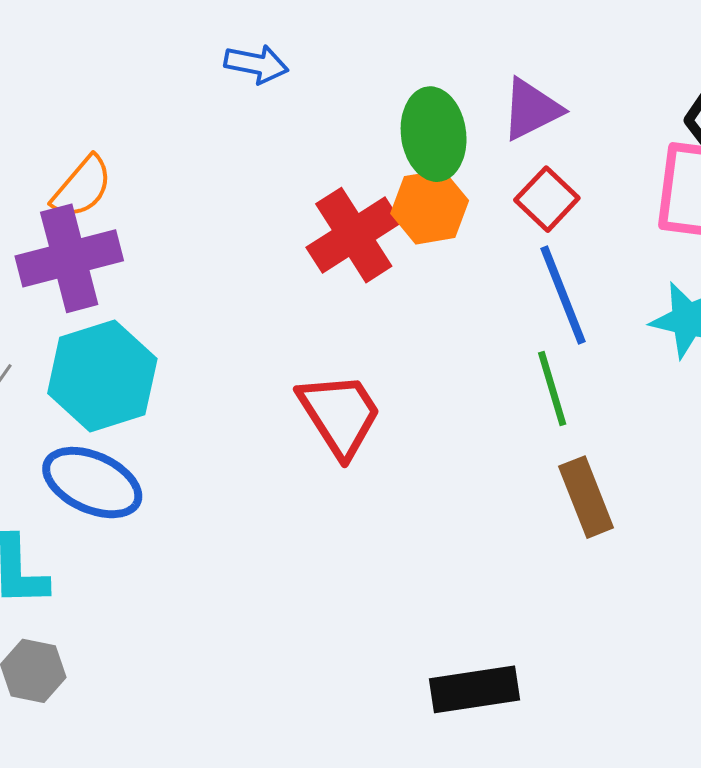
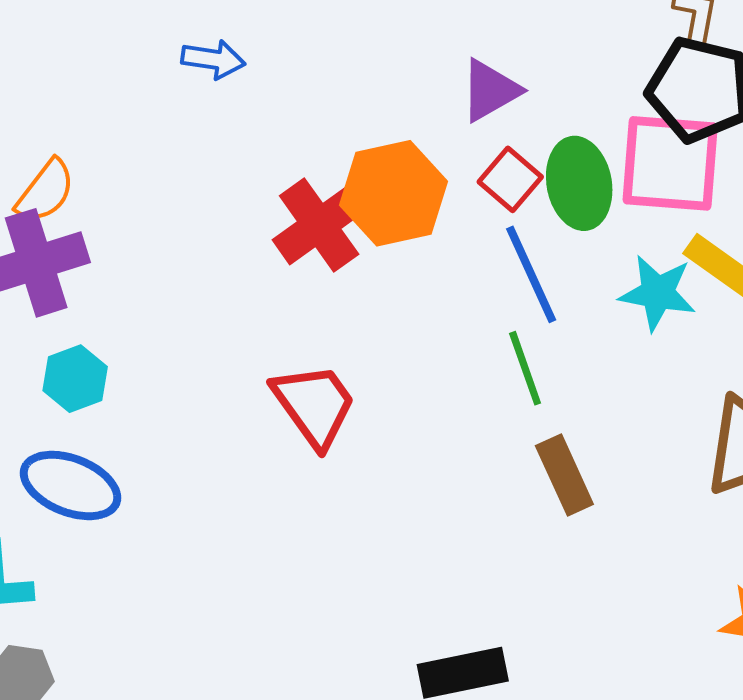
green ellipse: (434, 134) -> (579, 183), moved
orange hexagon: (430, 207) -> (394, 193), size x1.4
cyan hexagon: (102, 376) -> (75, 379), size x0.6

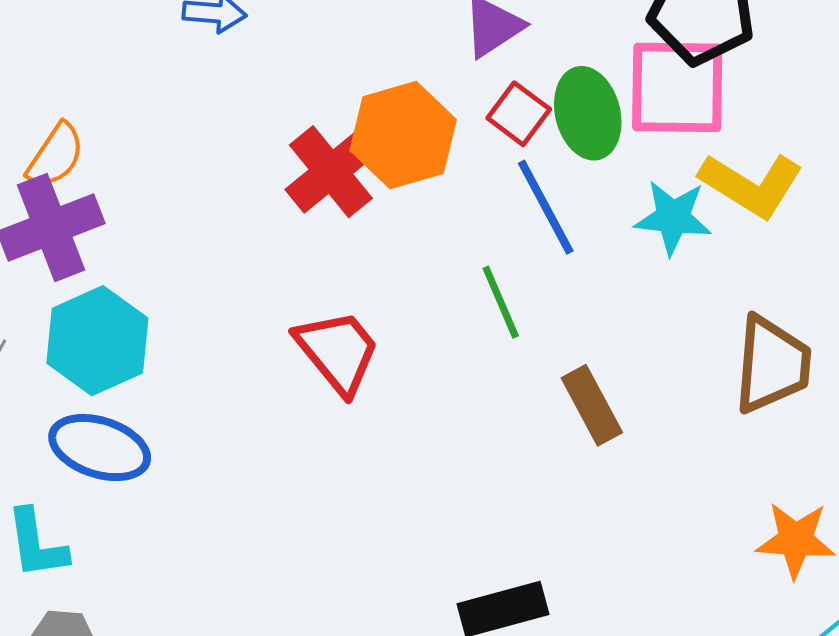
green line: (525, 368) -> (501, 302), moved
cyan hexagon: (75, 379) -> (97, 341), size x1.6

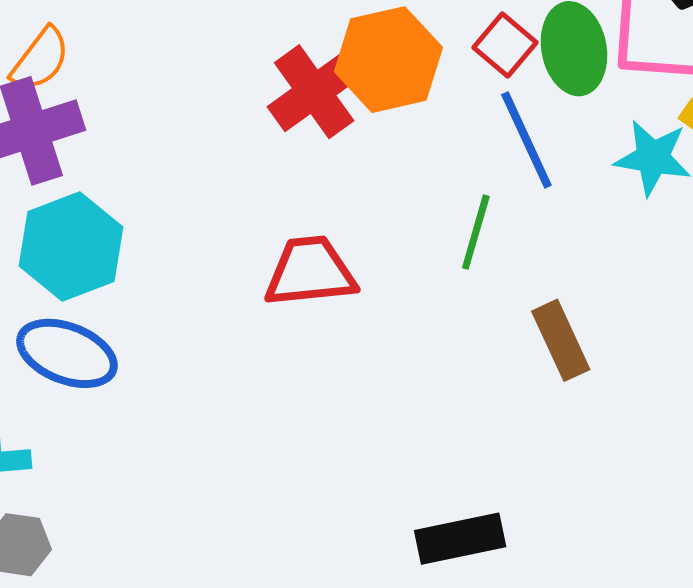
green line: (501, 302) -> (476, 232), turned 36
red trapezoid: (338, 352) -> (310, 272), turned -60

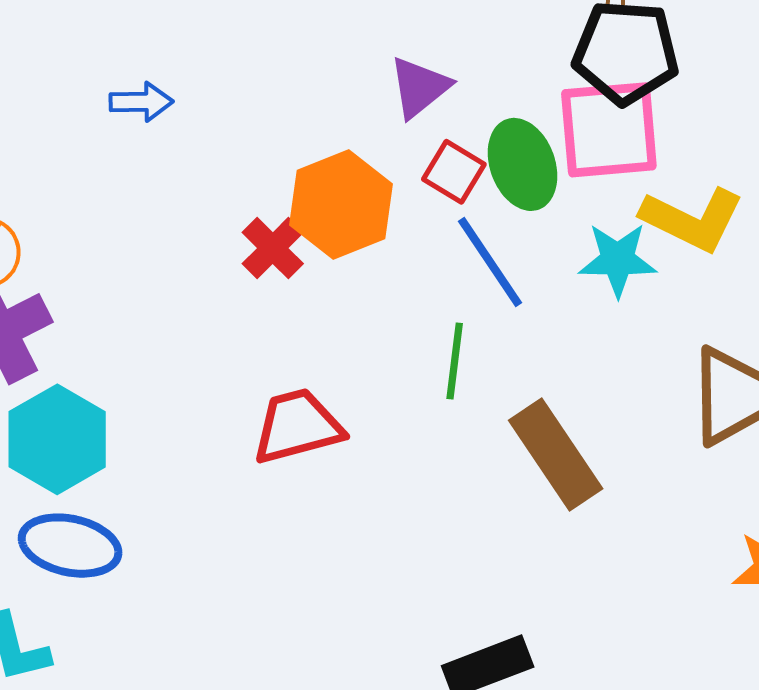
red cross: (314, 92) -> (273, 248), size x0.7
brown rectangle: (561, 340) -> (556, 455), size x1.4

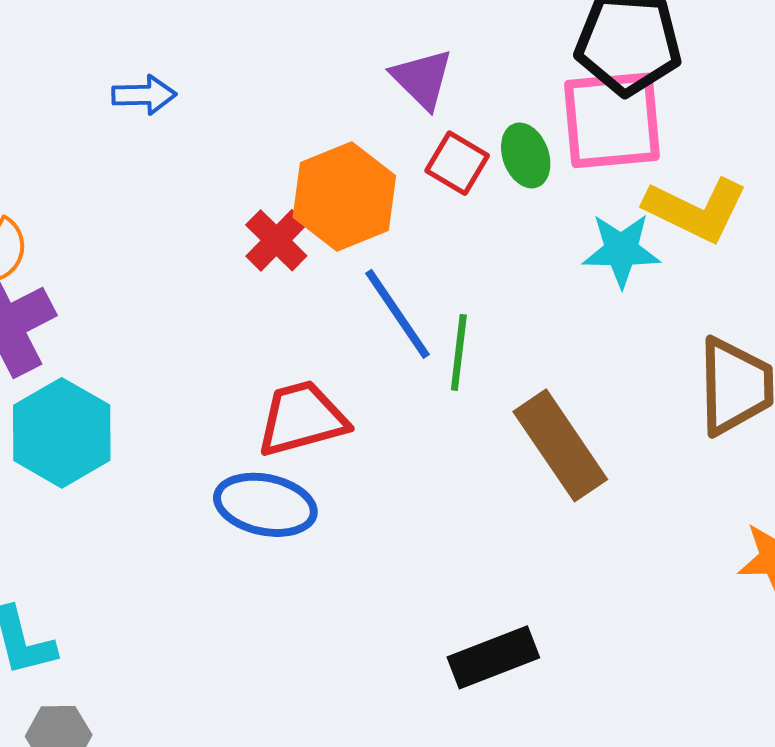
purple triangle: (419, 87) -> (422, 79), turned -36
green ellipse: (523, 164) -> (526, 155), size x0.7
blue line: (490, 262) -> (398, 314), moved
blue ellipse: (70, 546) -> (265, 505), moved

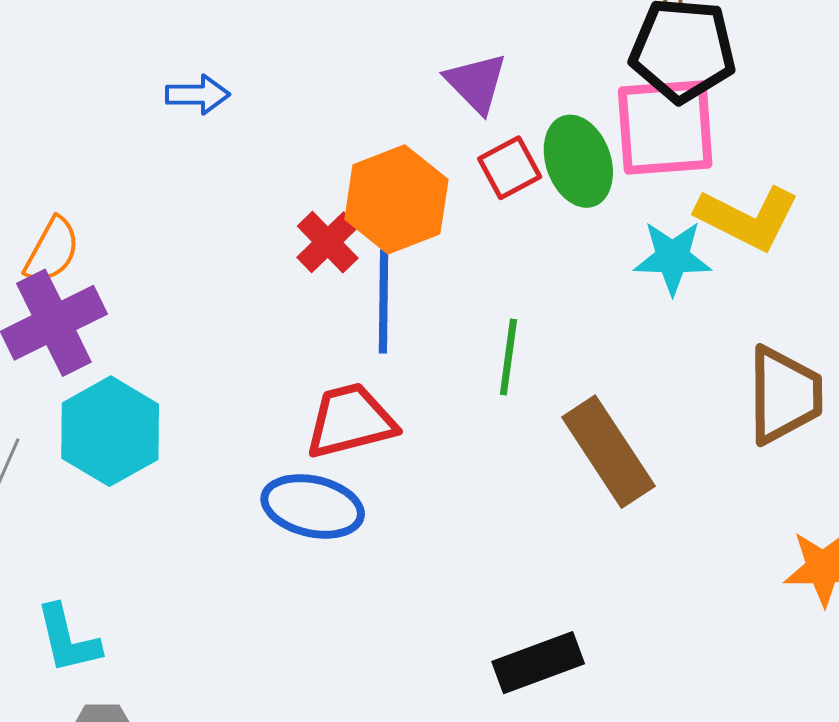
green ellipse: (526, 155) -> (578, 161), size x1.4
red square: (457, 163) -> (510, 168), turned 30
blue line: (398, 314) -> (384, 301), moved, turned 34

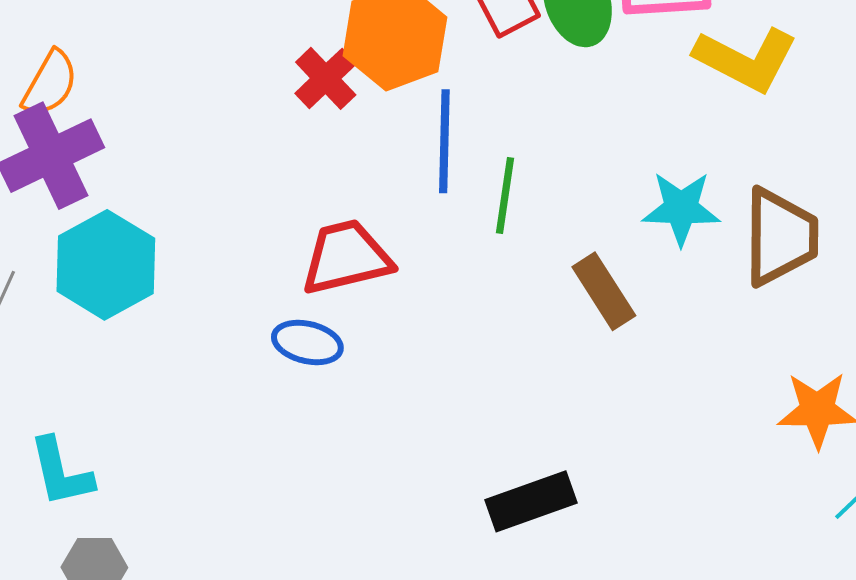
cyan star: (672, 257) -> (681, 208), moved
blue line: (384, 301) -> (444, 141), moved
brown rectangle: (608, 452) -> (604, 291), size x0.7
blue ellipse: (313, 506) -> (307, 342), size x0.7

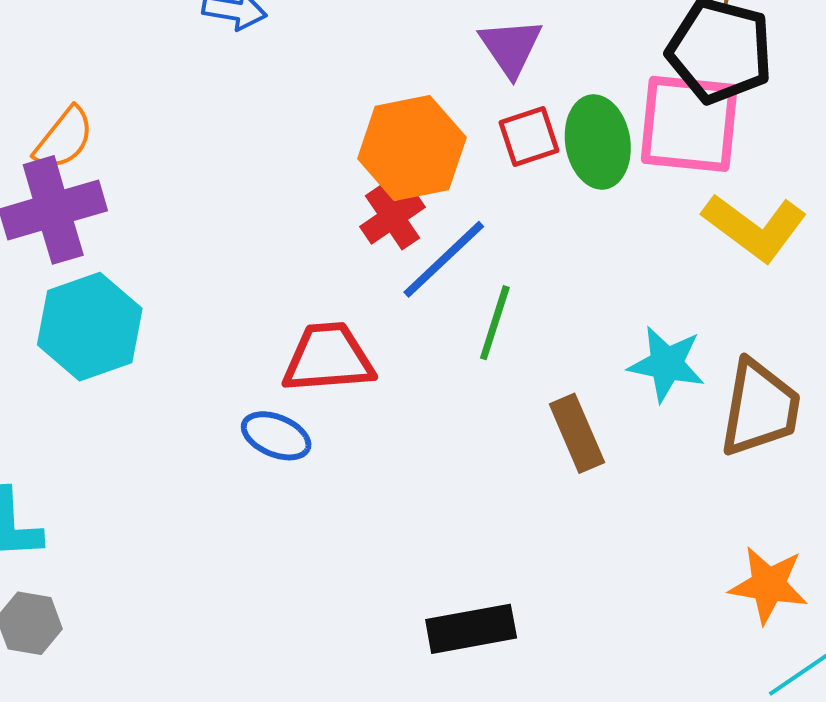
red cross: (326, 78) -> (392, 217), moved
blue line: (444, 141) -> (444, 259), turned 36

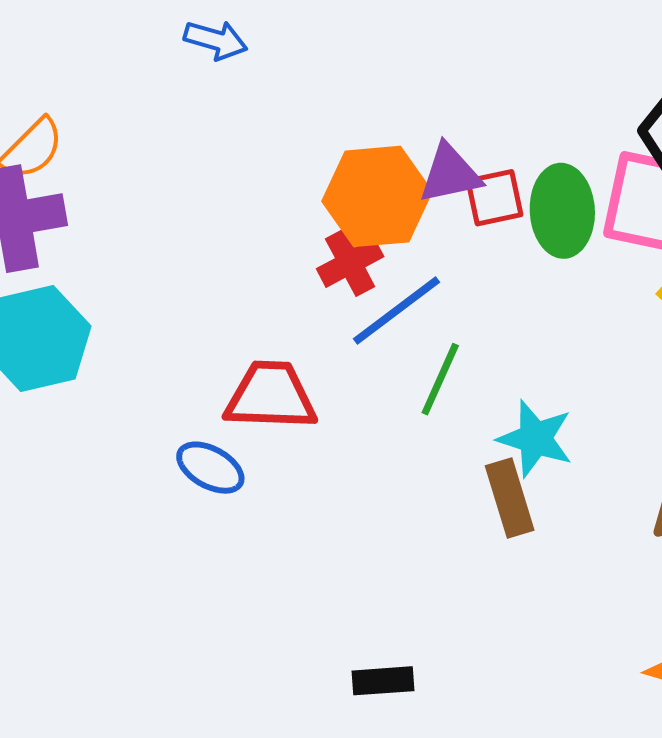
purple triangle: (511, 47) -> (450, 174), moved, turned 46
cyan star: (667, 364) -> (535, 439), moved
black rectangle: (471, 629) -> (383, 681), size x0.7

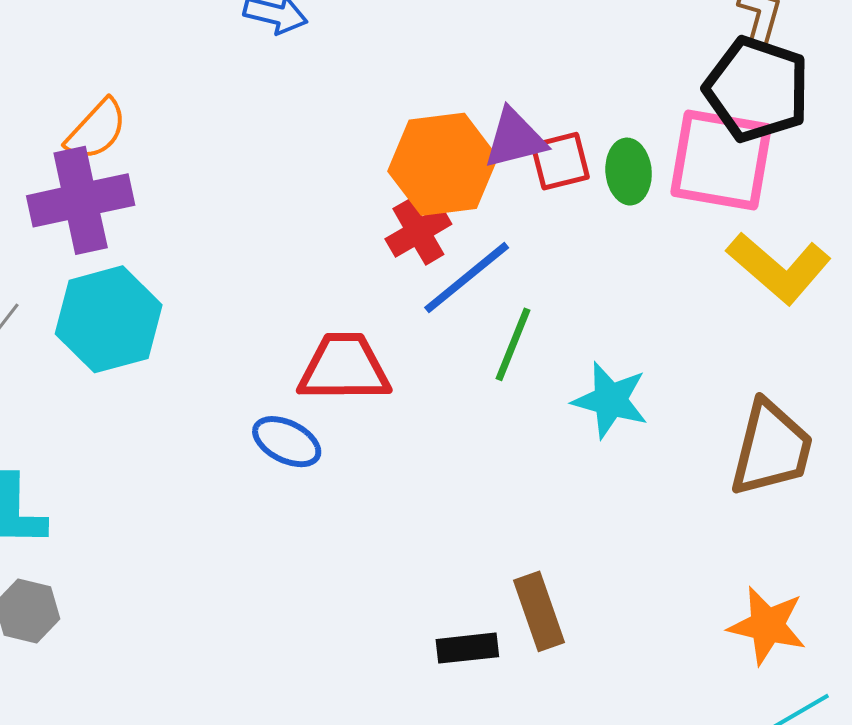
green ellipse: (562, 211) -> (629, 172), size x0.7
brown rectangle: (510, 498) -> (539, 611), moved

